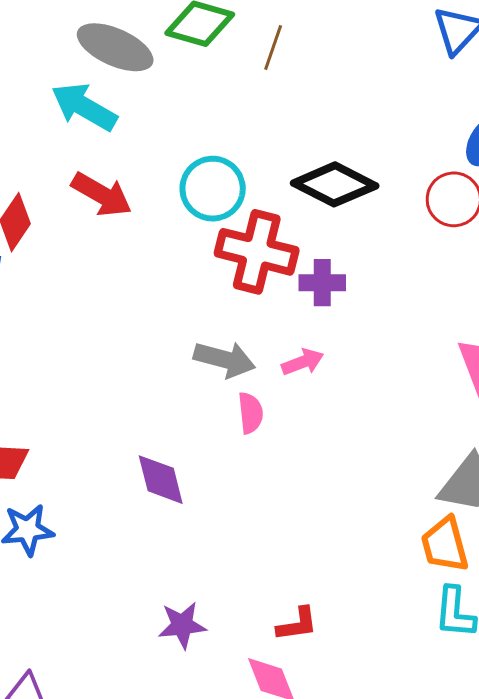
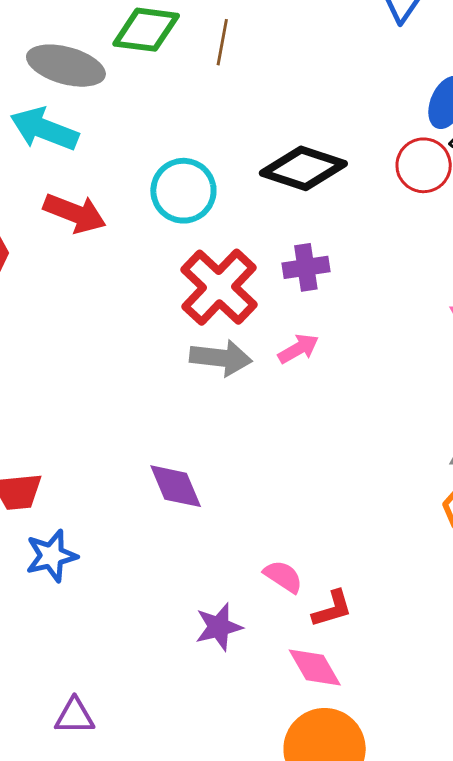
red cross: (257, 252) -> (219, 287), moved, turned 38
pink semicircle: (251, 413) -> (283, 576), moved, turned -42

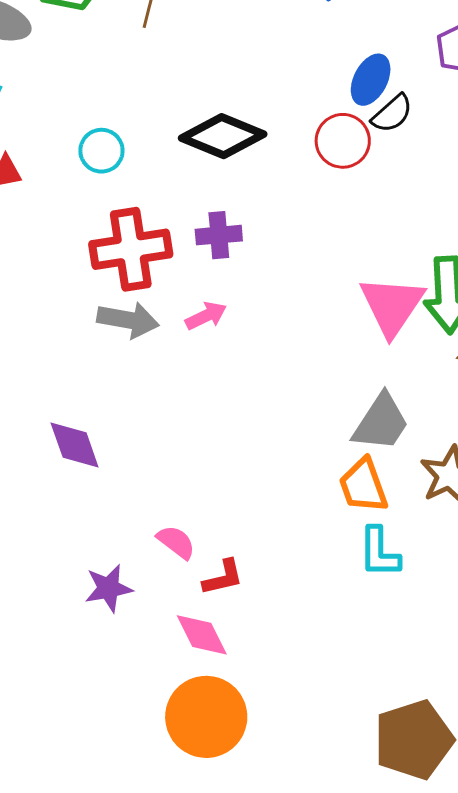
cyan circle: (183, 191) -> (101, 151), size x0.7
red cross: (219, 287) -> (131, 249), turned 34

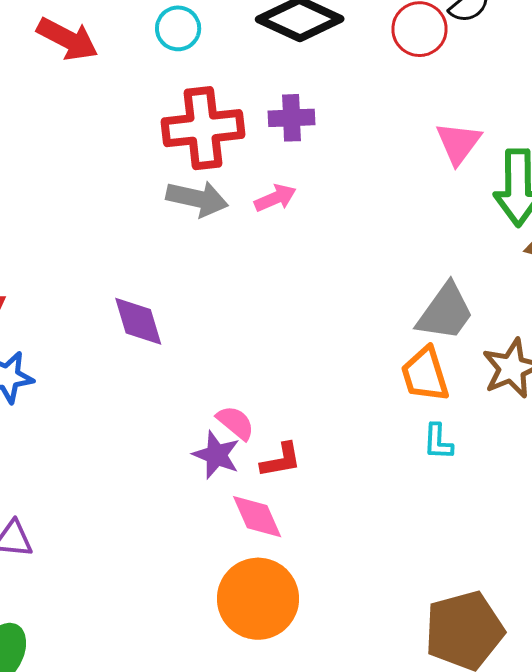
pink triangle: (392, 306) -> (458, 143), moved, size x0.7
cyan L-shape: (379, 552) -> (438, 442), size x0.7
purple star: (108, 588) -> (216, 455), moved, turned 30

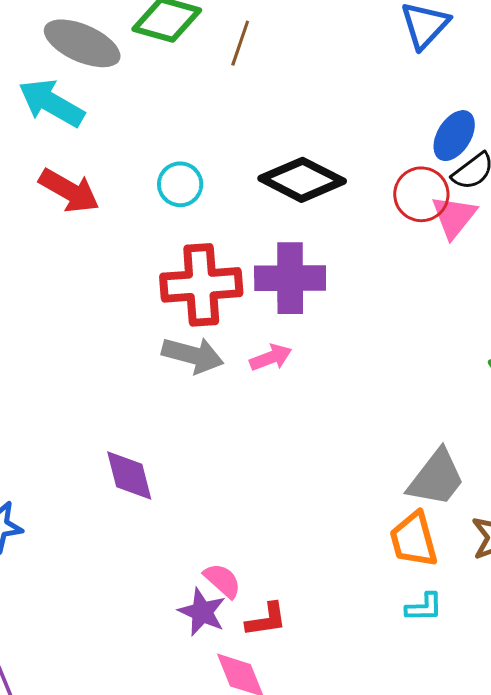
purple cross: (292, 118) -> (290, 278), size x1.5
pink triangle: (458, 143) -> (454, 217), moved
cyan L-shape: (438, 442) -> (424, 607), turned -96

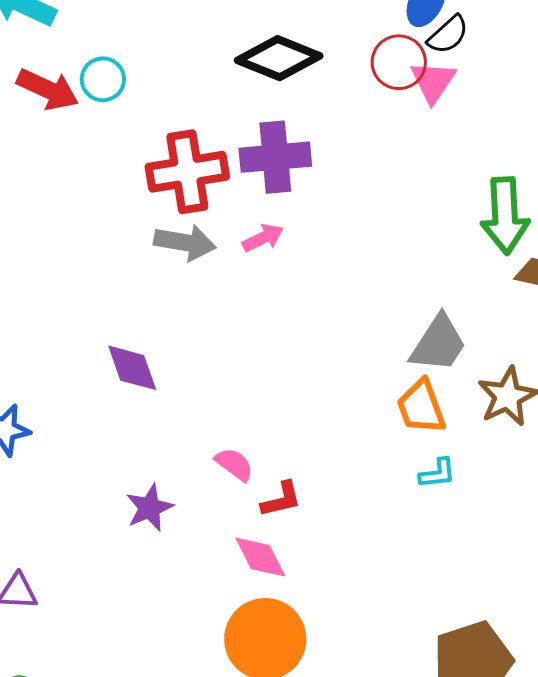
cyan circle: (180, 184) -> (103, 79), moved
purple star: (202, 612) -> (149, 508), moved, turned 30

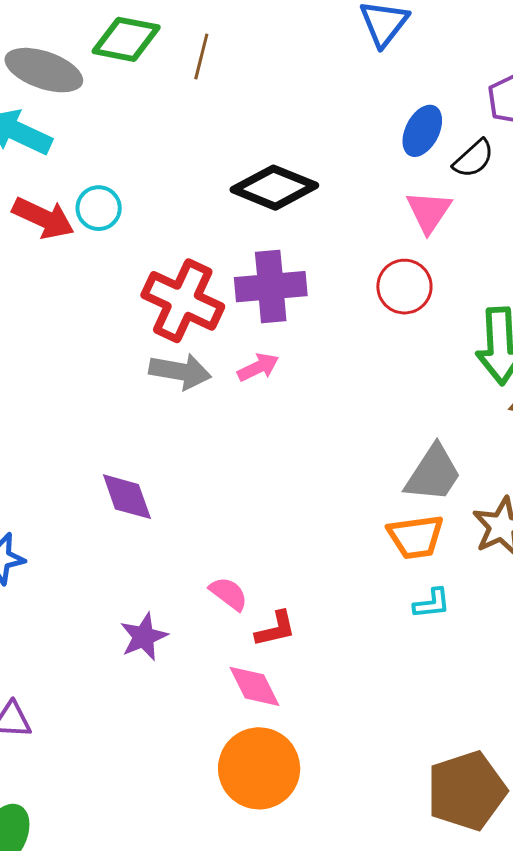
black semicircle: (448, 35) -> (473, 159), moved
red circle: (399, 62) -> (404, 287), moved
red cross: (187, 172) -> (183, 301), turned 34
orange trapezoid: (421, 407) -> (416, 537), turned -78

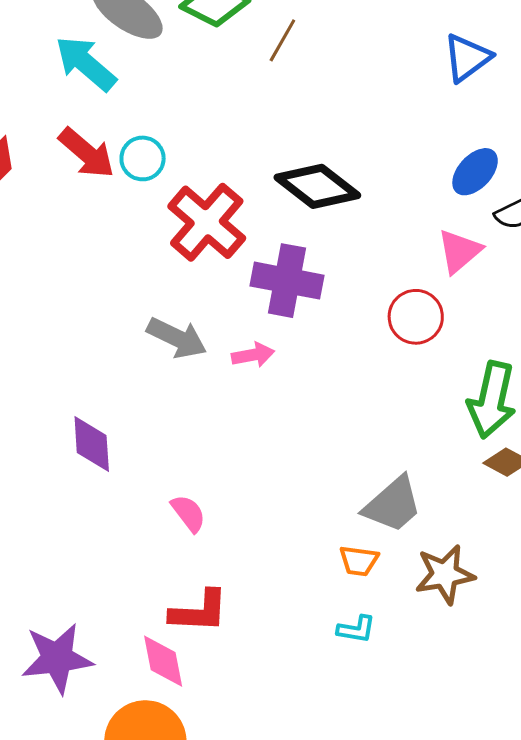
red cross: (183, 301) -> (207, 222), moved
orange trapezoid: (416, 537) -> (359, 561), size x0.7
pink semicircle: (229, 594) -> (188, 513), moved
red L-shape: (276, 629) -> (199, 611), size x1.4
purple star: (144, 637) -> (57, 658), moved, size x1.5

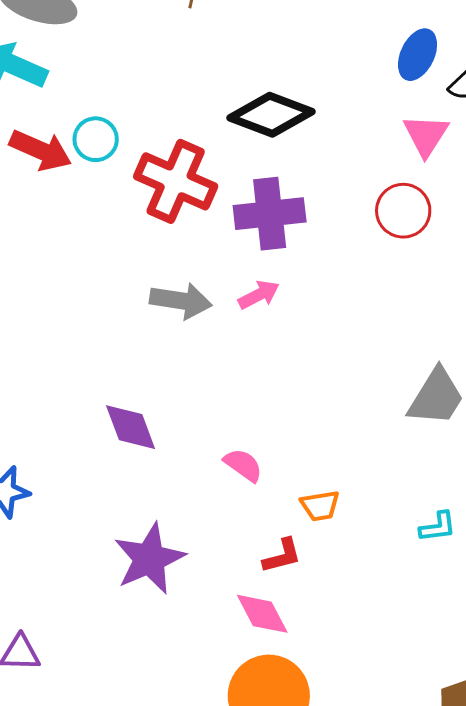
orange trapezoid: (359, 561) -> (320, 506), moved
red L-shape: (199, 611) -> (282, 556), size x0.7
purple star: (57, 658) -> (149, 559), moved

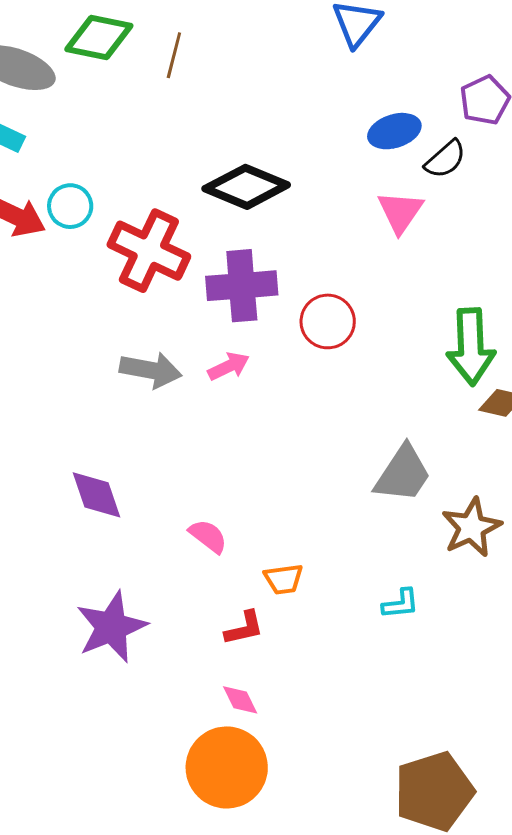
blue ellipse: (418, 55) -> (394, 131), turned 45
red circle: (403, 211) -> (328, 321), moved
pink diamond: (262, 614) -> (240, 700), moved, size x0.7

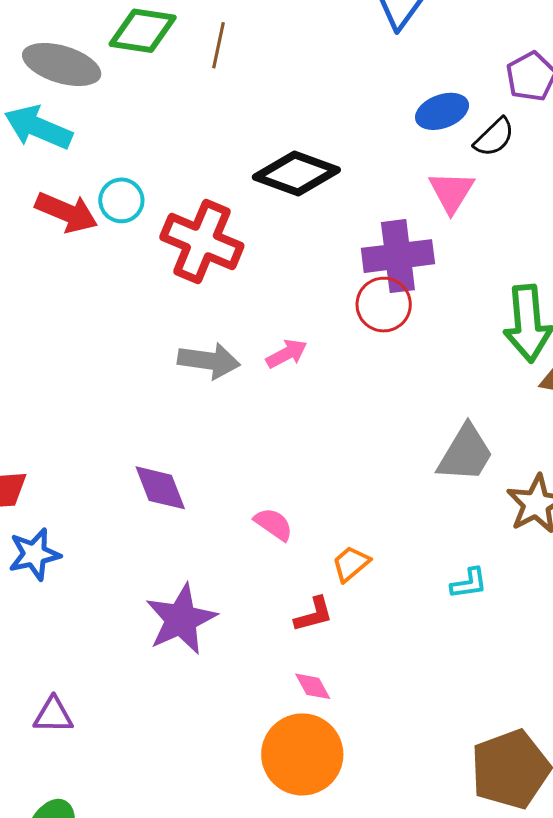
purple cross: (242, 286) -> (398, 256), moved
orange trapezoid: (284, 579) -> (351, 564), turned 150

